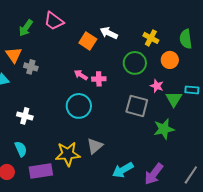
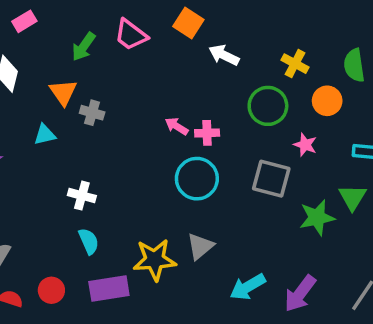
orange square: (88, 41) -> (188, 23), moved
green triangle: (174, 99) -> (352, 197), moved
cyan circle: (79, 106) -> (197, 179), moved
cyan semicircle: (21, 149) -> (89, 241), moved

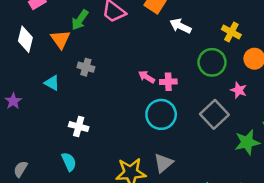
orange triangle: (63, 92) -> (60, 39), moved
cyan triangle: (45, 135) -> (52, 83), turned 42
gray square: (271, 179) -> (214, 114), turned 32
cyan semicircle: (89, 241) -> (69, 162), moved

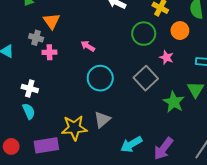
orange triangle: (60, 39) -> (52, 21), moved
pink cross: (168, 82) -> (49, 52), moved
green star: (247, 142) -> (174, 102), turned -30
cyan semicircle: (69, 162) -> (29, 111), moved

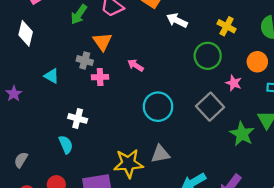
orange circle: (180, 31) -> (257, 62), moved
pink arrow: (88, 46) -> (136, 65), moved
cyan semicircle: (29, 111) -> (66, 144), moved
gray triangle: (102, 120) -> (160, 154), turned 30

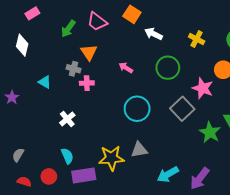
green circle: (208, 56) -> (168, 68), moved
pink arrow: (136, 65) -> (126, 68), moved
pink star: (234, 83) -> (203, 88), size x1.5
white cross: (78, 118) -> (67, 119), turned 35
cyan semicircle: (66, 144) -> (67, 156), moved

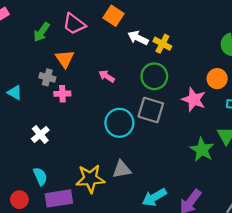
yellow cross: (197, 39) -> (162, 44), moved
gray square: (182, 109) -> (151, 110), moved, turned -30

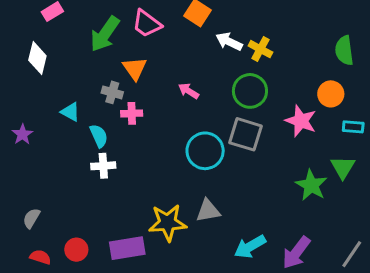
green arrow: (41, 32) -> (105, 34), size x1.4
white cross: (40, 134) -> (103, 166), turned 36
cyan semicircle: (40, 176) -> (99, 136), moved

